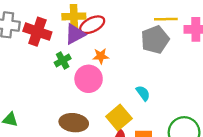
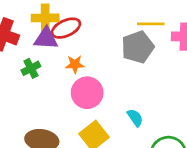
purple triangle: (75, 34) -> (46, 38), turned 30
pink circle: (89, 79) -> (87, 93), moved
cyan semicircle: (143, 93) -> (135, 118), moved

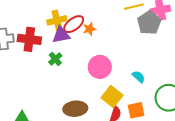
gray pentagon: (138, 47) -> (149, 23), moved
orange star: (75, 64) -> (89, 29), moved

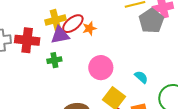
green cross: (55, 59) -> (54, 60), turned 32

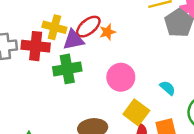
yellow cross: (55, 20) -> (54, 27), moved, turned 30
green cross: (54, 60) -> (67, 69), size x1.6

